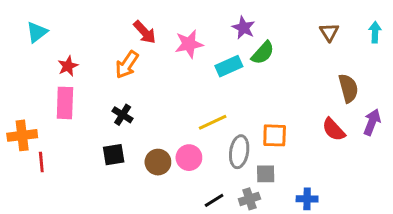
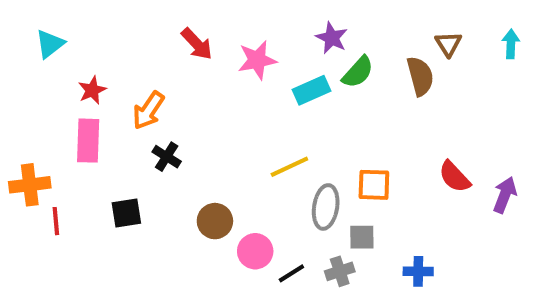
orange arrow: (127, 65) -> (148, 110), moved
brown semicircle: (348, 88) -> (420, 76), moved
purple arrow: (372, 122) -> (505, 195), moved
black square: (114, 155) -> (126, 213), moved
pink circle: (189, 158) -> (255, 251), moved

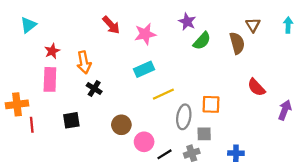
cyan rectangle: (312, 90) -> (144, 69), moved
orange arrow: (148, 110) -> (84, 62), turned -45
red semicircle: (454, 177) -> (256, 87), moved

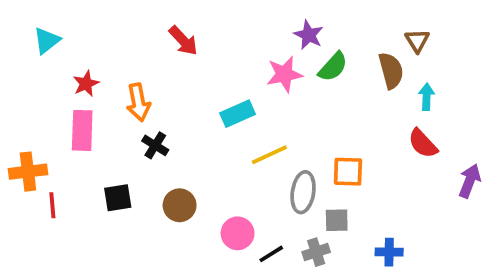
cyan arrow: (288, 25) -> (427, 97), moved
pink star: (145, 34) -> (284, 74), moved
brown circle: (121, 125) -> (180, 205), moved

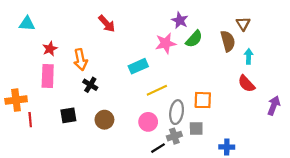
cyan triangle: (47, 41) -> (27, 24), turned 42
pink circle: (238, 233) -> (148, 122), moved
gray cross: (316, 252) -> (174, 136), moved

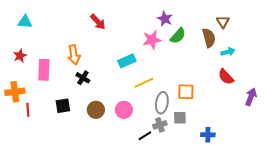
red star: (50, 49) -> (20, 56), moved
cyan arrow: (249, 56) -> (228, 52), turned 72
pink circle: (148, 122) -> (124, 110), moved

